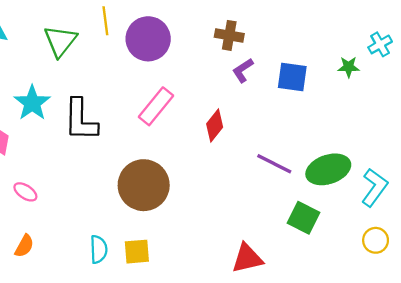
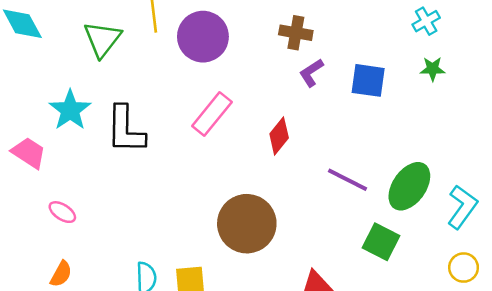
cyan cross: (380, 44) -> (426, 21), moved
green ellipse: (328, 169) -> (409, 186), turned -36
brown circle: (144, 185) -> (247, 224), moved

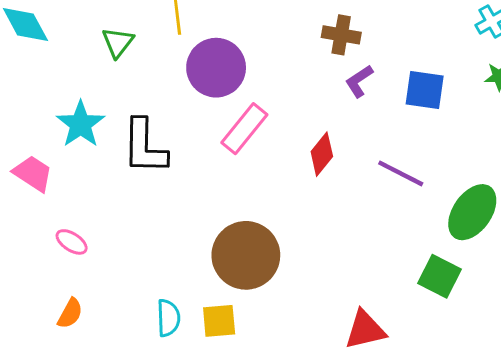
purple circle: (203, 37) -> (216, 68), moved
green triangle: (102, 39) -> (118, 42), size x0.7
purple line: (347, 180) -> (401, 173), moved
brown circle: (247, 224) -> (246, 255), moved

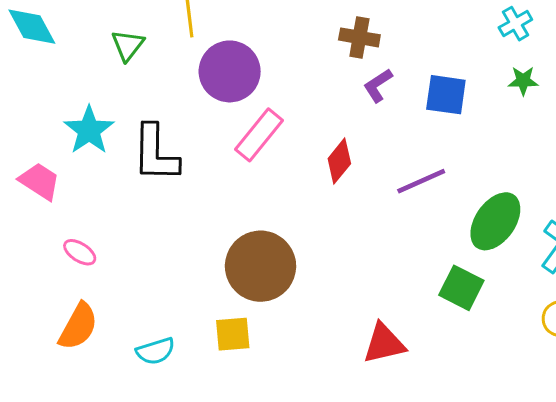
purple line: (401, 173) -> (421, 181), turned -51
orange semicircle: (70, 313) -> (78, 326), size x1.5
cyan semicircle: (168, 318) -> (155, 351), moved, turned 75

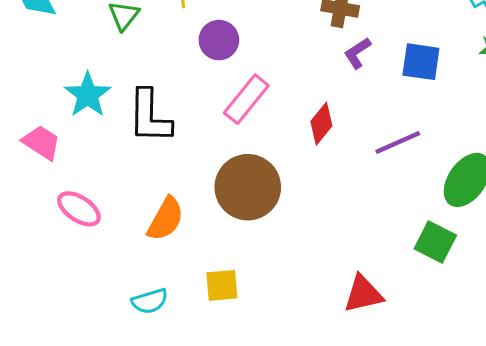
purple circle: (230, 71) -> (219, 40), size x0.7
pink ellipse: (80, 252) -> (79, 209), size x1.4
brown circle: (261, 266) -> (248, 187), moved
orange semicircle: (78, 326) -> (166, 219), moved

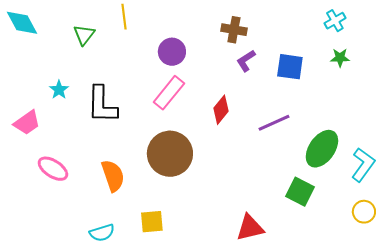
purple circle: (219, 40) -> (172, 52), moved
cyan star: (88, 95) -> (59, 90), size x0.6
pink trapezoid: (41, 142) -> (27, 123), turned 112
orange semicircle: (166, 219) -> (113, 176), turned -48

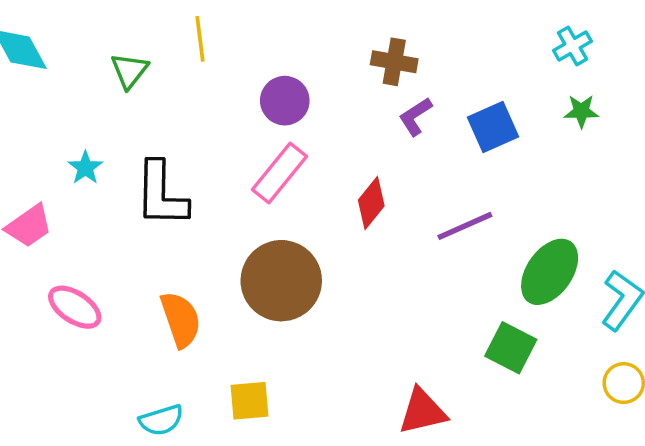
blue square: (290, 67) -> (493, 127), turned -32

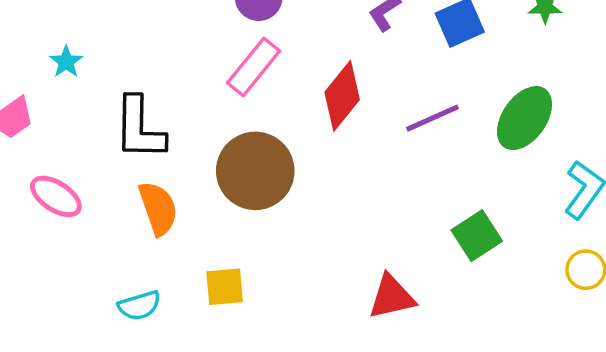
black L-shape: (161, 194) -> (139, 128), moved
red diamond: (371, 203) -> (342, 96), size x1.4
green ellipse: (550, 272) -> (525, 118), moved
green square: (511, 348) -> (477, 236), turned 30

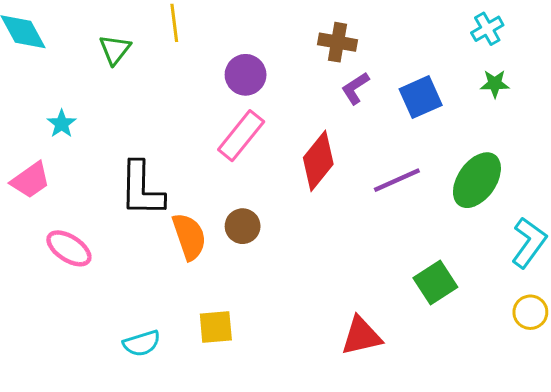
cyan star: (66, 62) -> (62, 124), moved
brown circle: (255, 171) -> (243, 226), size x0.5
orange semicircle: (158, 208) -> (189, 237), moved

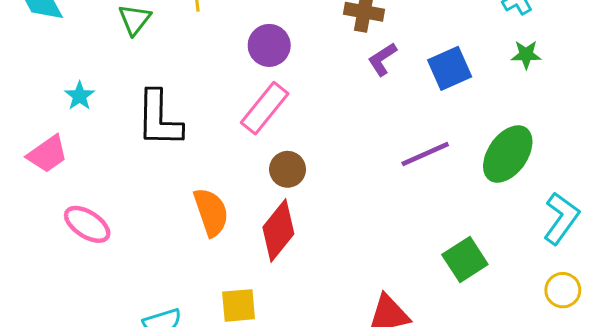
red diamond: (318, 161) -> (278, 230), moved
black L-shape: (142, 189) -> (159, 119), moved
brown circle: (243, 226) -> (288, 169), moved

